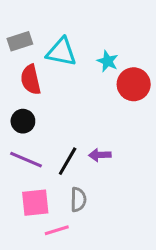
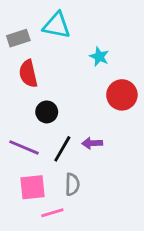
cyan triangle: (61, 52) -> (57, 25), moved
red circle: (134, 84) -> (122, 95), moved
black circle: (23, 121) -> (47, 112), moved

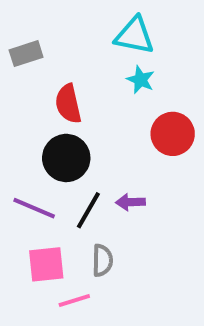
cyan triangle: (57, 25) -> (135, 36), moved
red semicircle: (28, 74) -> (68, 104), moved
black circle: (47, 112) -> (66, 158), size x1.5

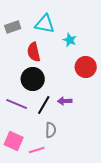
cyan triangle: (135, 36) -> (45, 24), moved
pink square: (46, 264) -> (14, 141), moved, turned 30

